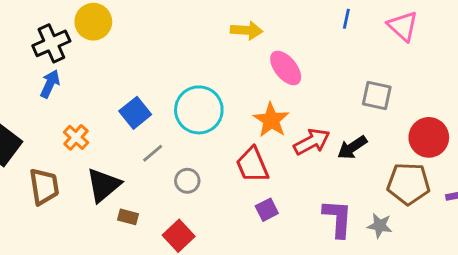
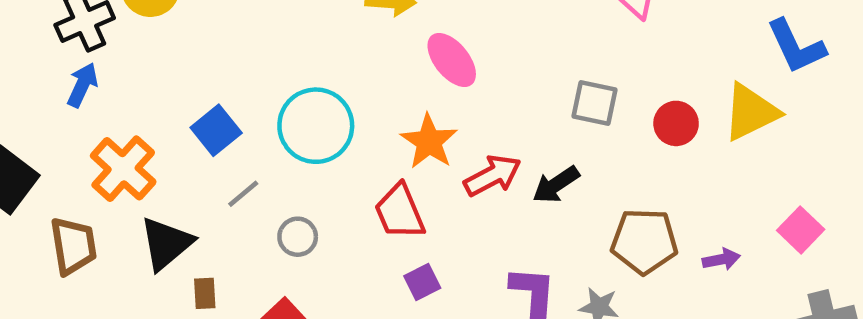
orange cross: (76, 137) -> (123, 169), size x1.6
red circle: (429, 137) -> (676, 123), moved, size x0.7
brown rectangle: (128, 217) -> (205, 293), turned 72

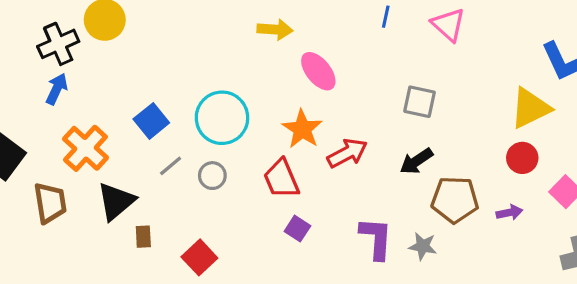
red circle: (676, 123) -> (522, 158), moved
black arrow: (556, 185) -> (416, 161), moved
gray circle: (298, 237) -> (212, 176), moved
purple square: (422, 282) -> (297, 229), turned -30

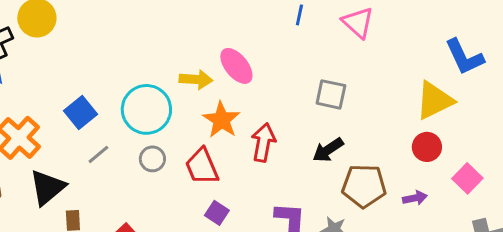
yellow arrow: (275, 29) -> (196, 79), moved
red arrow: (347, 153) -> (263, 142), turned -51
gray circle: (212, 176) -> (152, 159), moved

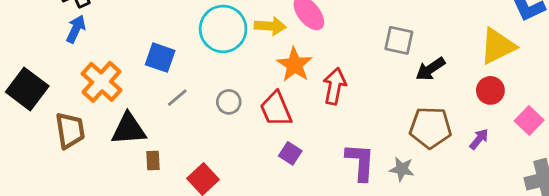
cyan circle: (146, 109) -> (223, 29), moved
blue square: (80, 112) -> (160, 58), turned -32
black arrow: (328, 150) -> (430, 69), moved
black triangle: (47, 187) -> (129, 129), turned 36
purple arrow: (415, 198) -> (479, 139), turned -40

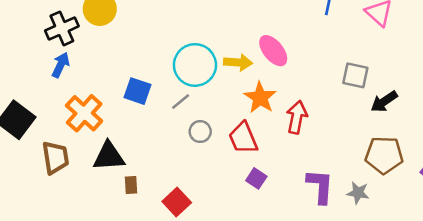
gray line: (177, 98) -> (181, 102), moved

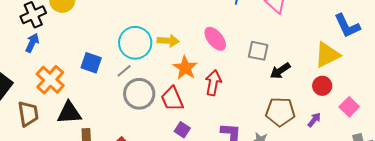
pink ellipse: (273, 51) -> (215, 39), moved
gray circle: (200, 132) -> (139, 94), size x1.8

